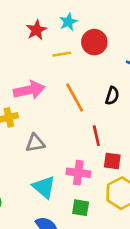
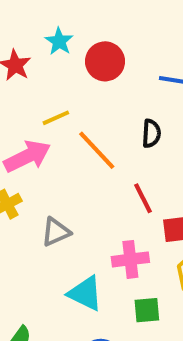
yellow line: (62, 54) -> (56, 118), moved

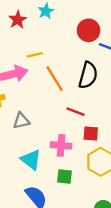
red circle: (105, 61) -> (89, 30), moved
black semicircle: (151, 133) -> (88, 75), size x1.6
red line: (143, 198) -> (76, 112), turned -54

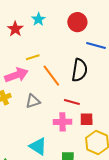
red circle: (89, 30) -> (77, 22), moved
gray triangle: (21, 121) -> (33, 101), moved
pink cross: (61, 145) -> (62, 122), moved

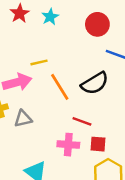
red star: (15, 29) -> (20, 13), moved
black semicircle: (79, 70) -> (95, 83), turned 45
gray triangle: (33, 101) -> (23, 119), moved

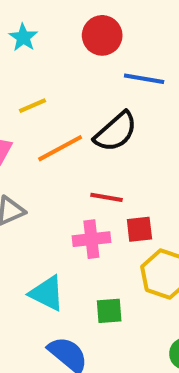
yellow line: (39, 62) -> (32, 106), moved
orange line: (60, 87) -> (60, 148), turned -76

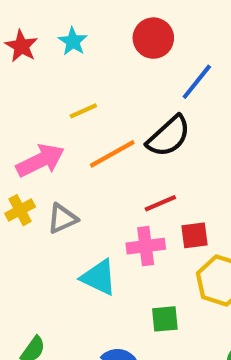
blue line: (144, 79) -> (197, 82), turned -60
red line: (107, 197) -> (160, 203), turned -32
cyan triangle: (47, 293) -> (99, 277), moved

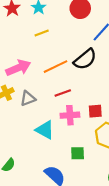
yellow line: (83, 111) -> (42, 33), moved
red line: (160, 203) -> (63, 93), moved

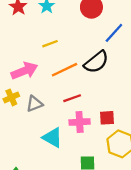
yellow line: (42, 33) -> (50, 44), moved

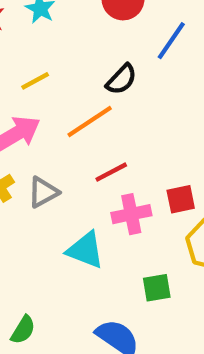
yellow line: (50, 44) -> (35, 81), moved
black semicircle: (96, 62) -> (121, 79), moved, size x0.7

